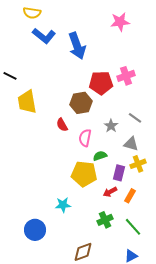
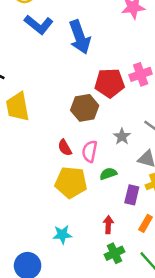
red semicircle: (62, 125) -> (65, 148), moved
yellow pentagon: (84, 174) -> (71, 182), moved
red arrow: (110, 192) -> (108, 225), moved, turned 120

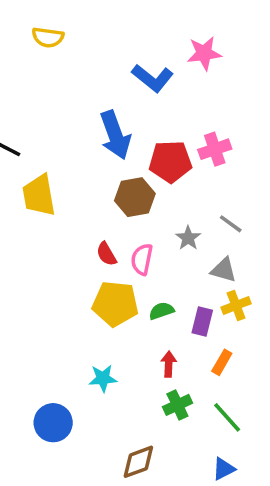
blue L-shape: (39, 25) -> (153, 78), moved
blue arrow: (80, 37) -> (115, 135), moved
green semicircle: (108, 174) -> (161, 311), moved

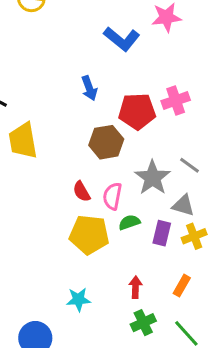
blue arrow: (115, 135) -> (89, 88), size x0.6
gray star: (188, 238) -> (152, 178), size x1.6
green semicircle: (161, 311) -> (129, 222), moved
purple rectangle: (202, 321) -> (162, 233), moved

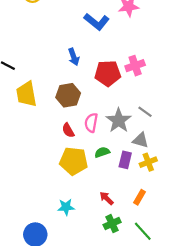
brown hexagon: (106, 142) -> (68, 95), moved
pink semicircle: (112, 196) -> (91, 123), moved
red arrow: (136, 287) -> (107, 198), turned -48

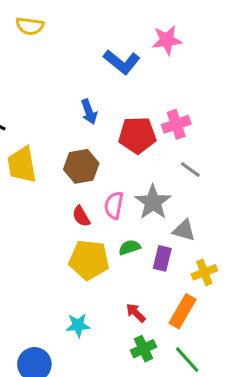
gray line: (145, 112) -> (190, 169), moved
yellow cross: (148, 162) -> (204, 272), moved
orange rectangle: (139, 197) -> (182, 311), size x1.5

